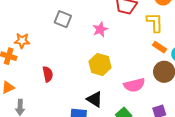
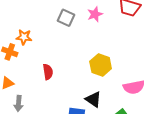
pink star: (100, 29) -> (95, 14), moved

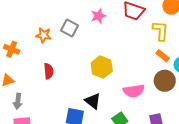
gray square: (66, 18) -> (70, 28), moved
orange star: (24, 37) -> (44, 35), moved

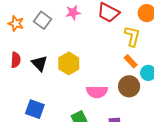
black triangle: (93, 101) -> (39, 63), moved

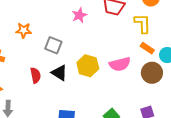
gray square: (43, 20) -> (53, 45), moved
orange star: (16, 24) -> (24, 30), moved
pink semicircle: (97, 92) -> (120, 64), moved

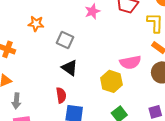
yellow hexagon: (88, 66) -> (111, 81), moved
red semicircle: (36, 75) -> (61, 95), moved

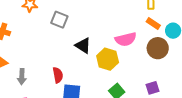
black triangle: (70, 68) -> (83, 45), moved
gray arrow: (16, 101) -> (22, 77), moved

